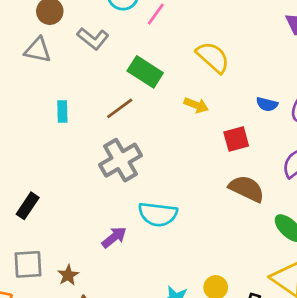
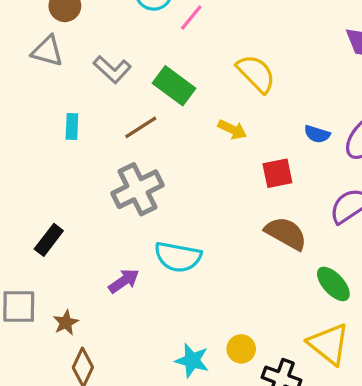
gray L-shape: (93, 39) -> (112, 69), moved
black rectangle: (28, 206) -> (49, 240), moved

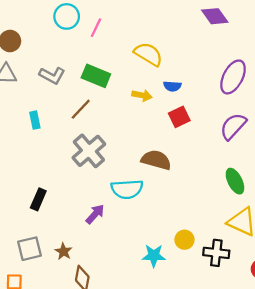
blue semicircle: (317, 134) -> (172, 86), moved
brown semicircle: (286, 233) -> (156, 160), moved
green ellipse: (333, 284) -> (235, 181), turned 30

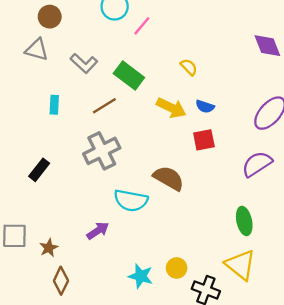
yellow semicircle: (148, 54) -> (189, 67), size x0.6
yellow arrow: (142, 95) -> (171, 108), size x1.4
black rectangle: (38, 199) -> (39, 170), moved
purple arrow: (95, 214) -> (98, 231), moved

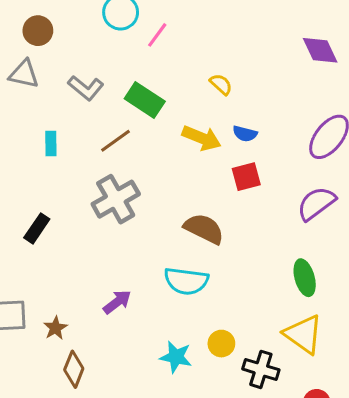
cyan semicircle: (131, 200) -> (186, 281), moved

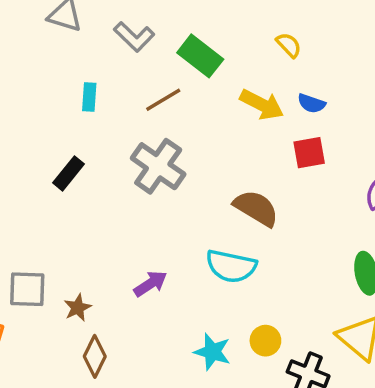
gray cross: (116, 199) -> (158, 166), turned -30
black rectangle: (37, 228) -> (68, 173), moved

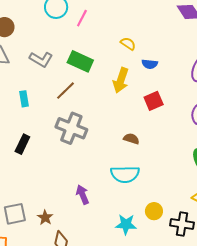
blue semicircle: (311, 103) -> (150, 64), moved
yellow arrow: (262, 104) -> (121, 80), turned 95
brown semicircle: (256, 208) -> (131, 139), size x0.6
purple arrow: (150, 284) -> (83, 195), turned -66

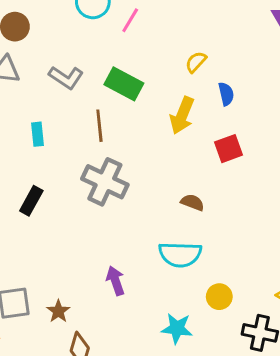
yellow semicircle: (128, 44) -> (196, 62), turned -84
blue semicircle: (150, 64) -> (226, 94), turned -112
brown line: (65, 91) -> (99, 126), turned -55
yellow circle: (154, 211) -> (219, 297), moved

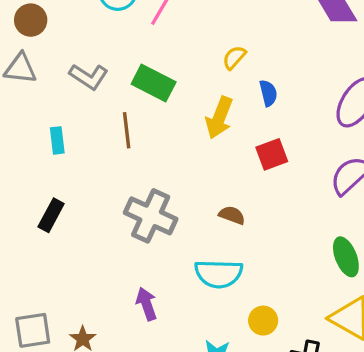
gray cross: (105, 182) -> (151, 216), moved

